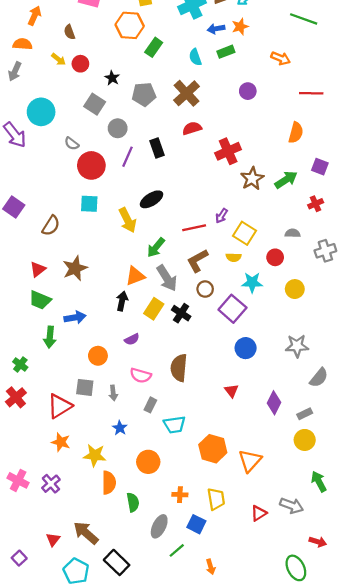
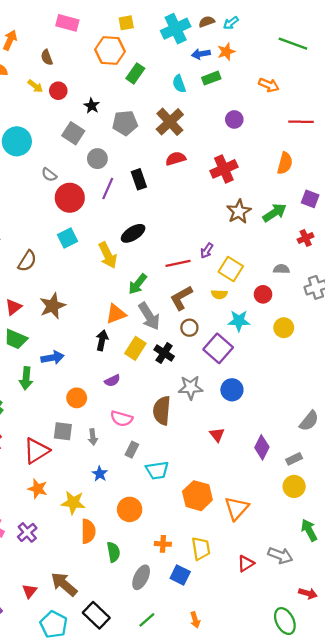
red cross: (228, 151) -> (224, 169), moved
cyan square: (89, 204) -> (67, 238), turned -30
gray star: (297, 346) -> (191, 388), moved
green line: (177, 550) -> (147, 620), moved

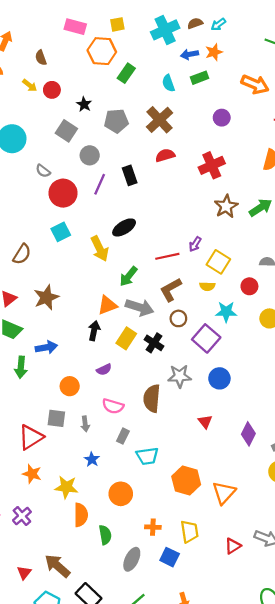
pink rectangle: (67, 23) -> (75, 27), moved
orange arrow: (269, 85) -> (255, 84), size x1.4
gray arrow: (149, 316) -> (140, 307), turned -40

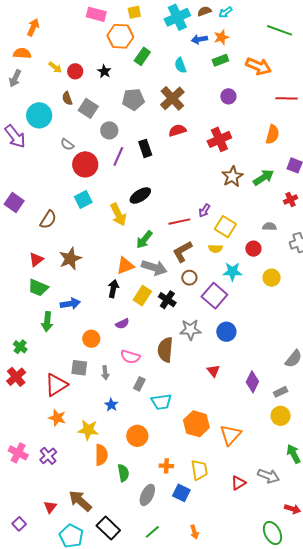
brown semicircle: (41, 58) -> (67, 98), moved
green rectangle: (199, 78) -> (220, 60), moved
black star: (84, 104) -> (104, 71), moved

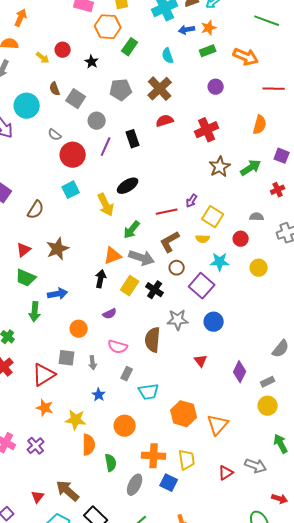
red circle: (75, 71) -> (63, 50), moved
orange cross: (166, 466) -> (154, 456), size x1.6

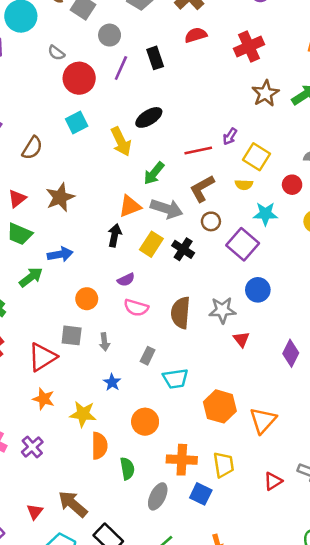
green arrow: (35, 312) -> (31, 277), turned -132
gray star: (178, 320) -> (222, 310), moved
pink semicircle: (118, 347) -> (136, 308), moved

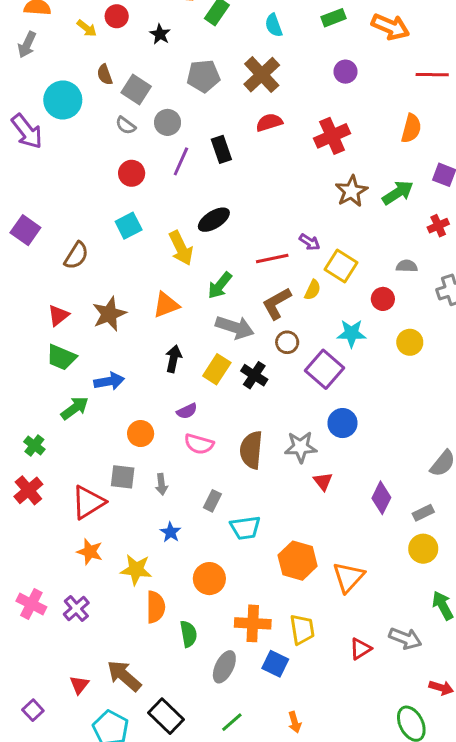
gray semicircle: (56, 53) -> (126, 125), moved
red circle: (79, 78) -> (132, 173), size x0.7
purple arrow: (230, 136) -> (310, 242), turned -90
yellow semicircle: (244, 185) -> (313, 290), moved, turned -66
orange triangle: (130, 206) -> (166, 305), moved

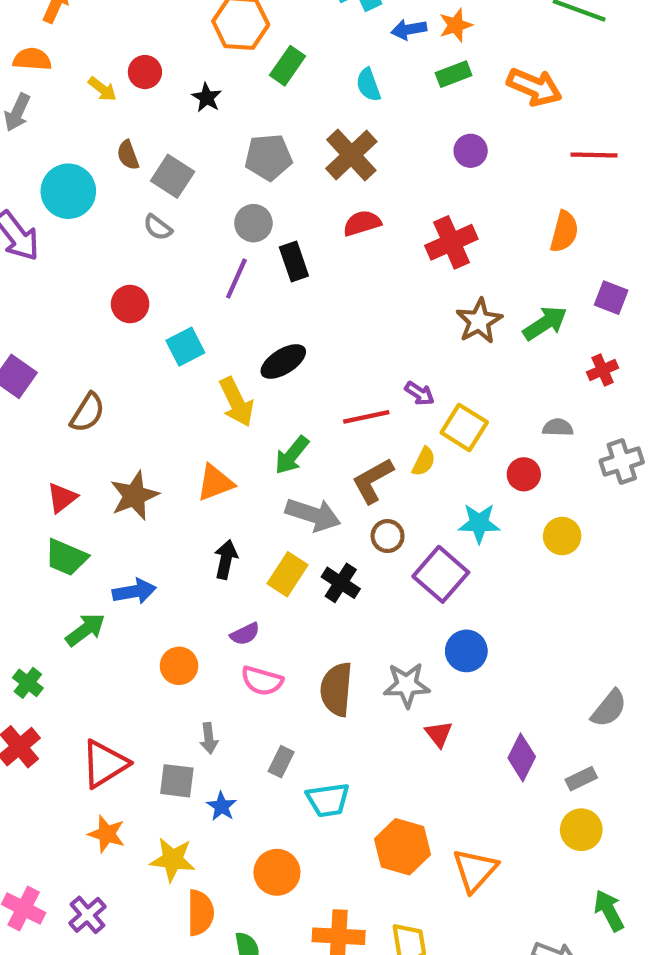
gray circle: (168, 122) -> (253, 223), moved
red circle: (132, 173) -> (130, 304), moved
cyan square: (129, 226) -> (185, 347), moved
gray square: (123, 477) -> (177, 781), moved

